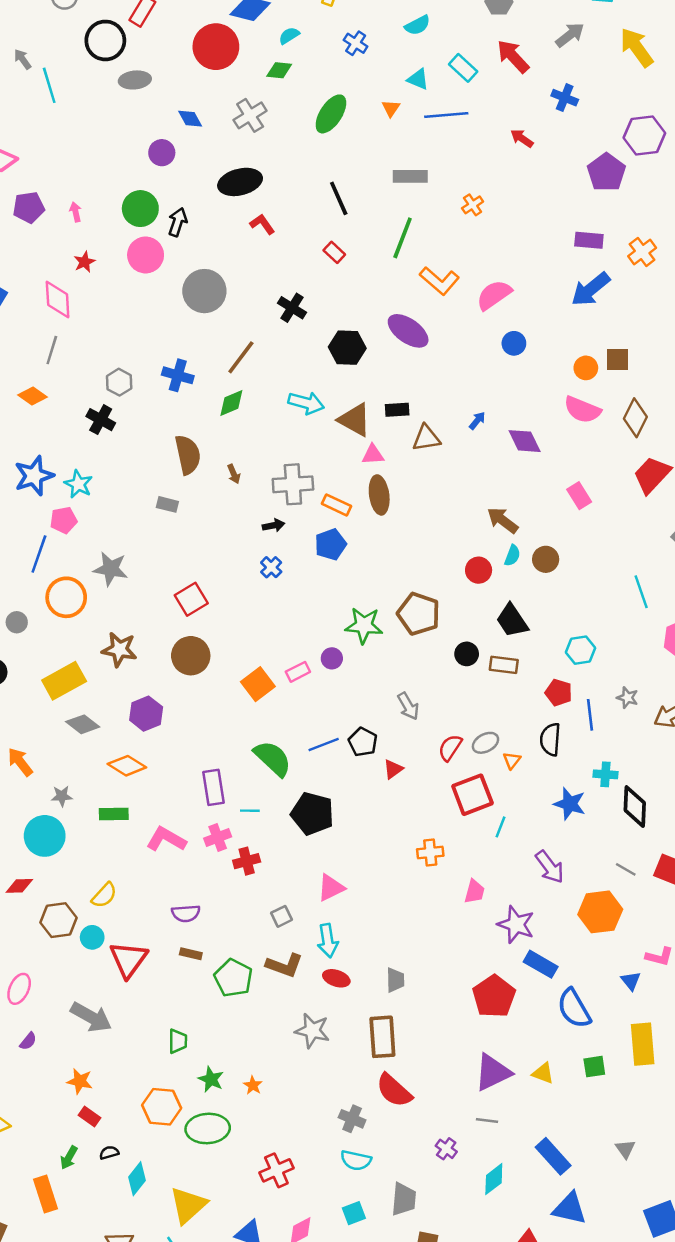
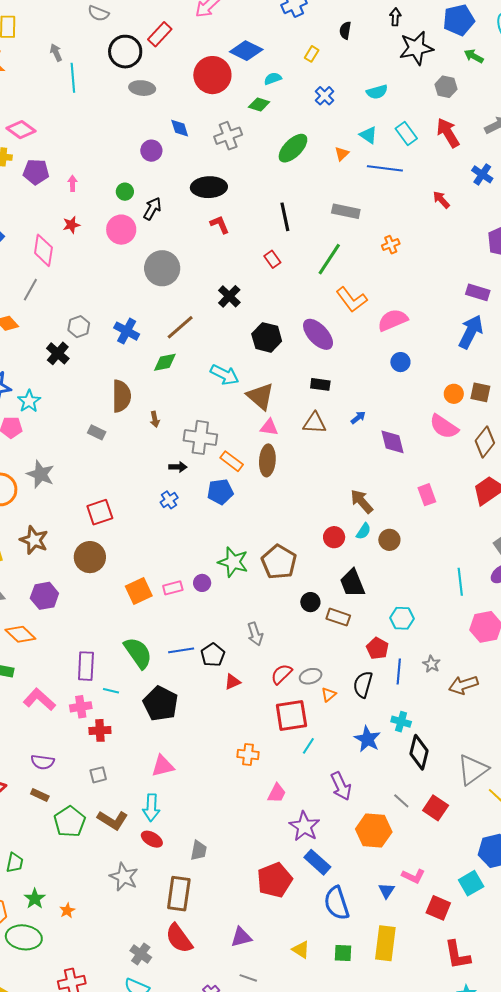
green circle: (140, 209) -> (125, 192), size x0.6
blue arrow: (591, 289) -> (471, 332), turned 144
black rectangle: (397, 410) -> (320, 384), moved
gray square: (282, 916) -> (98, 775), moved
purple triangle: (493, 1072) -> (241, 937), moved, size x0.7

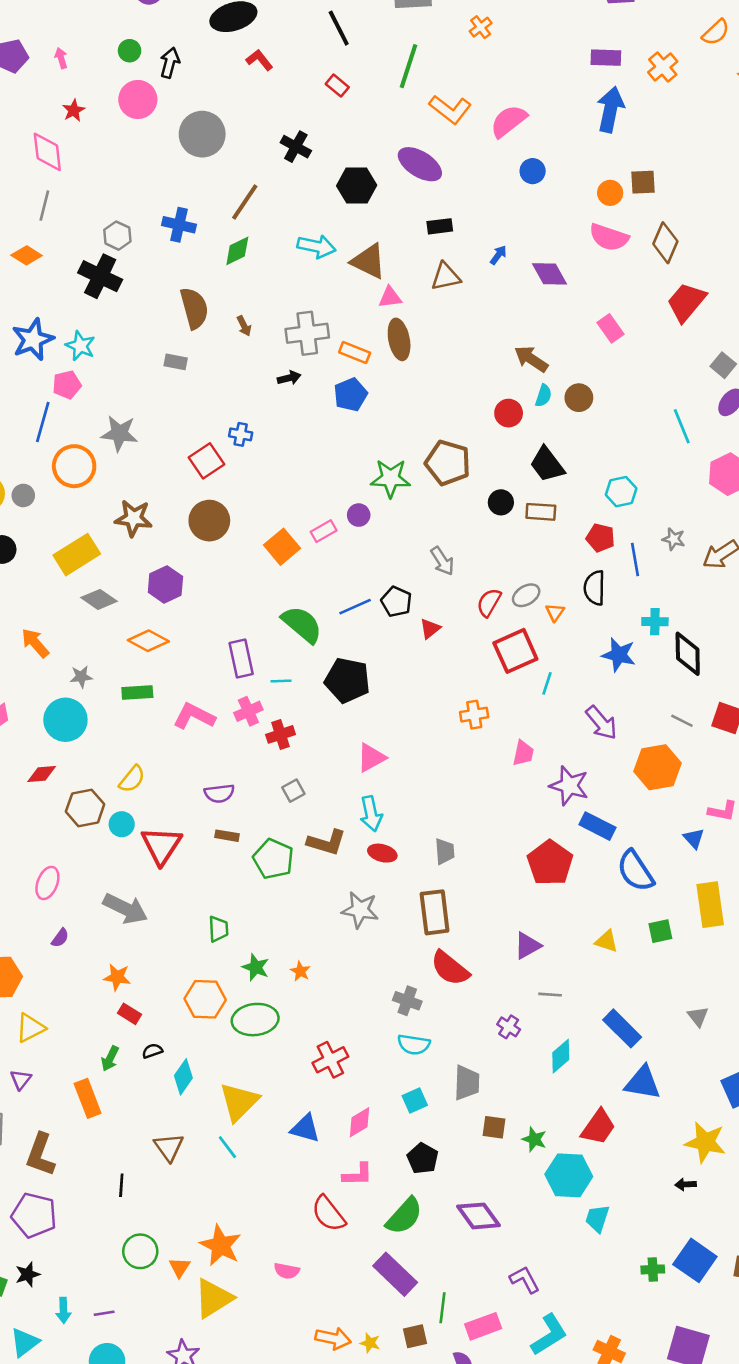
black cross: (58, 353) -> (100, 276), size x1.4
blue cross: (169, 500) -> (241, 434), moved, turned -30

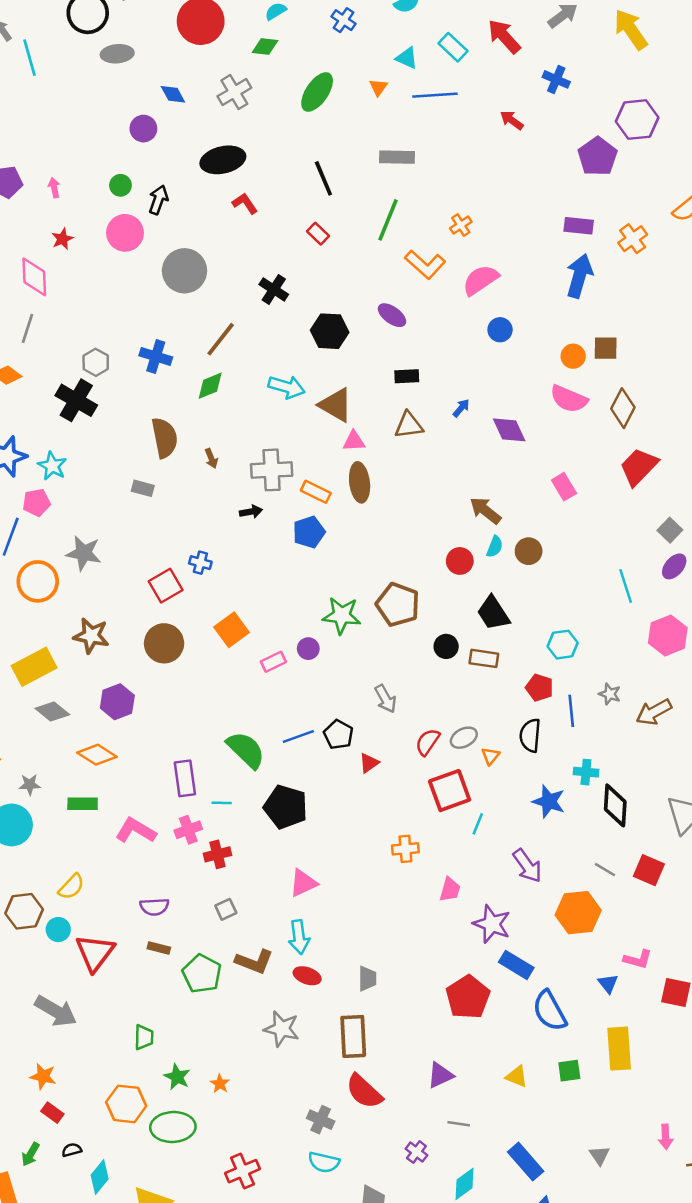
orange cross: (481, 27) -> (461, 225), moved
purple ellipse: (420, 164) -> (392, 315), size x0.7
orange square: (282, 547) -> (231, 630), moved

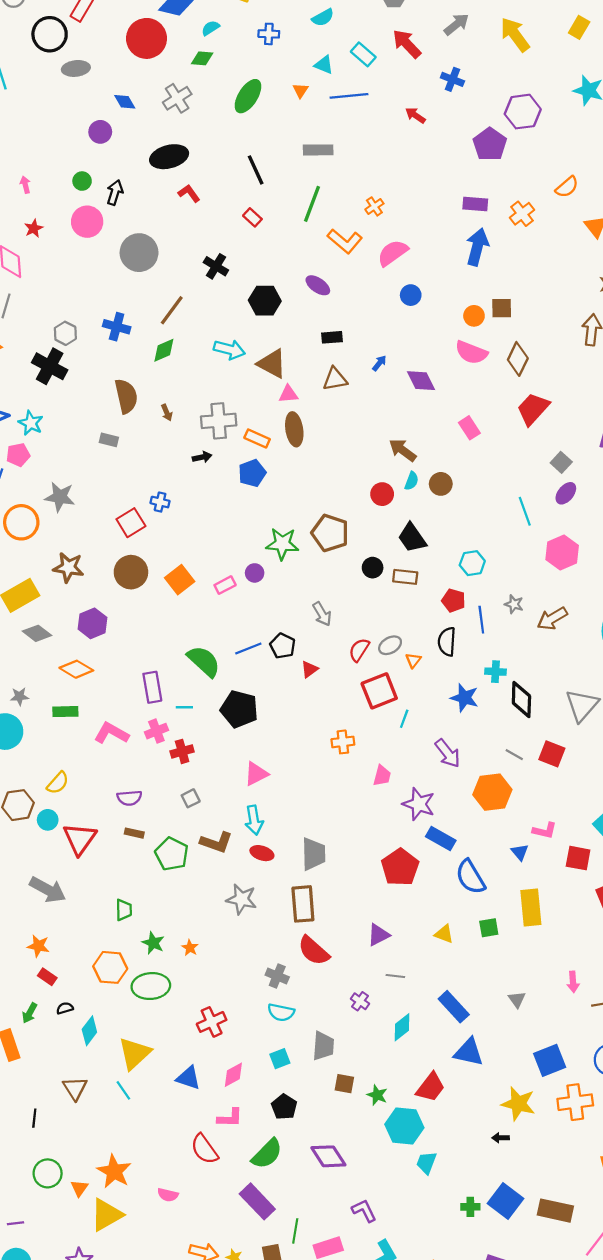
blue cross: (343, 20) -> (269, 34), turned -30
orange square: (231, 630) -> (180, 580), moved
gray trapezoid: (367, 979) -> (314, 854), size x1.5

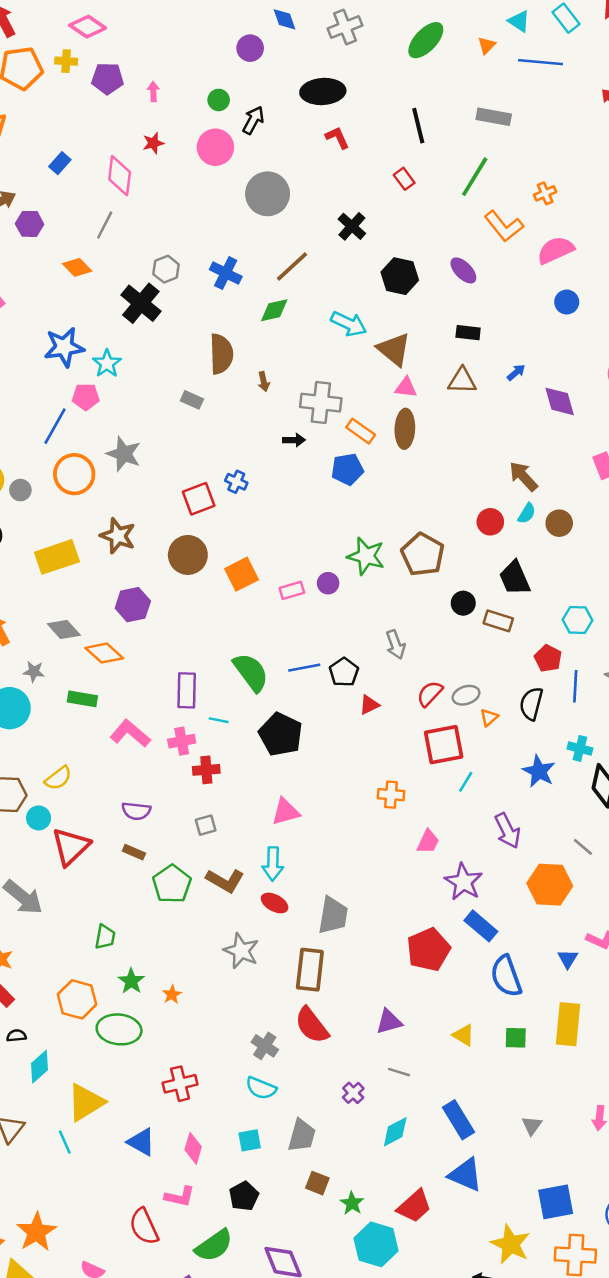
gray diamond: (37, 633) -> (64, 630), moved
pink diamond: (233, 1075) -> (193, 1148), turned -56

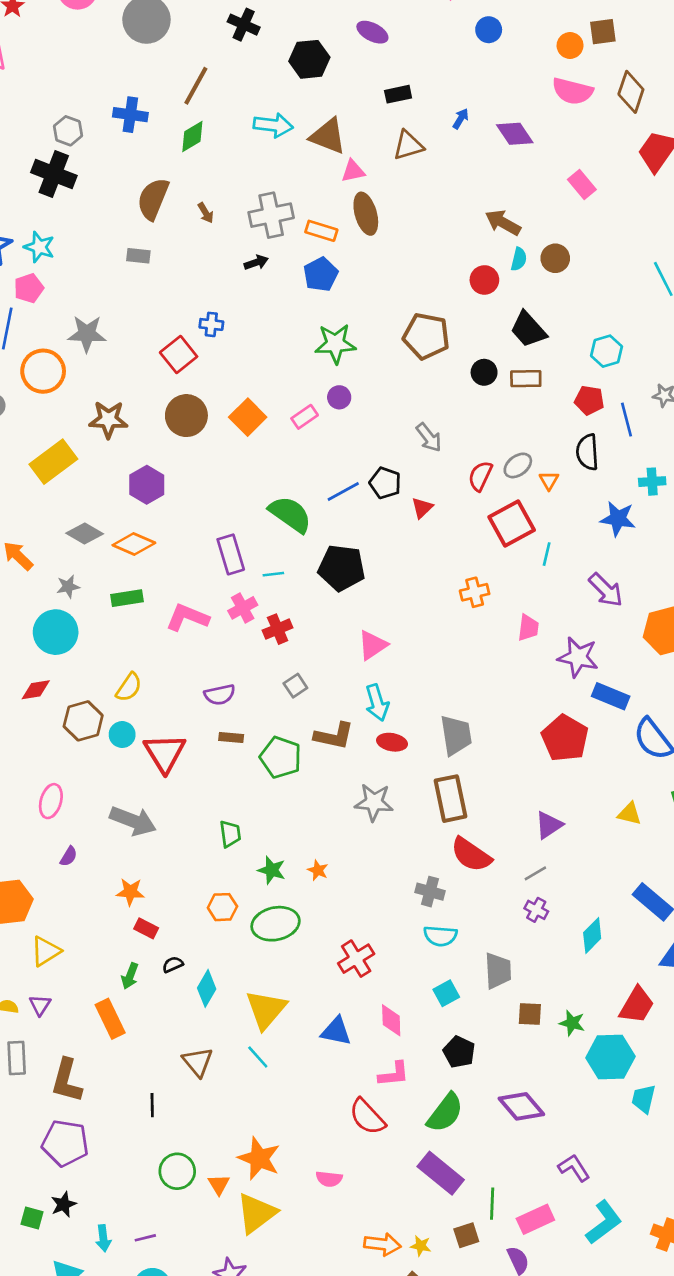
brown semicircle: (221, 354) -> (153, 199), turned -138
green star: (366, 556) -> (335, 344), moved
orange hexagon: (77, 999) -> (222, 907), size x0.7
gray line: (399, 1072) -> (535, 873), moved, turned -30

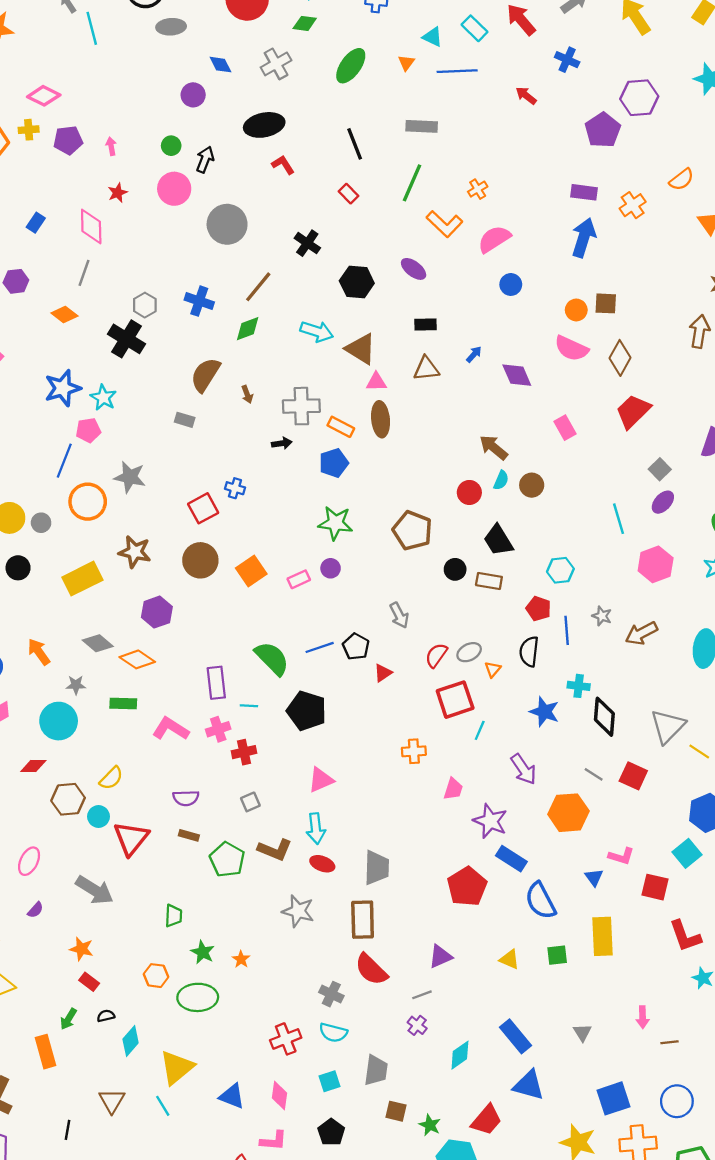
red cross: (356, 959) -> (286, 1039), moved

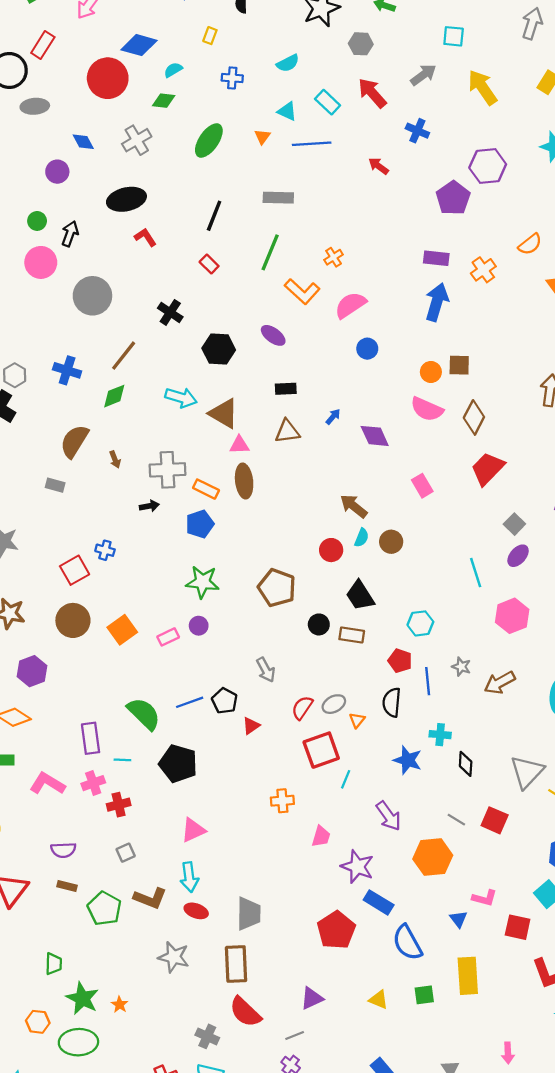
black line: (355, 144) -> (214, 216), turned 44
black diamond: (604, 717) -> (466, 764), size x0.7
green star: (203, 952) -> (82, 998), size x1.4

